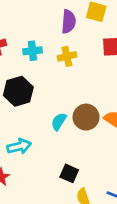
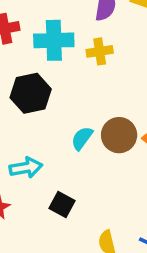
cyan cross: (32, 51) -> (54, 40), size x1.5
black square: (69, 173) -> (62, 205), moved

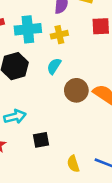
cyan semicircle: (82, 138) -> (54, 66), moved
black square: (62, 205) -> (41, 140), turned -35

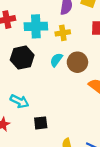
brown circle: (76, 90) -> (77, 62), moved
cyan arrow: (15, 117) -> (19, 101), turned 36

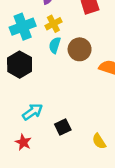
cyan semicircle: (56, 60) -> (55, 45), moved
cyan arrow: (19, 101) -> (32, 112), turned -42

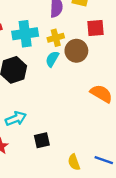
brown circle: (80, 49) -> (76, 51), moved

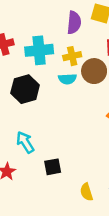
cyan semicircle: (52, 59) -> (67, 79), turned -126
cyan arrow: (16, 119) -> (25, 142), turned -102

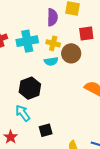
yellow cross: (72, 56) -> (53, 43), turned 32
black hexagon: (25, 89) -> (30, 88), moved

